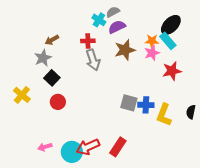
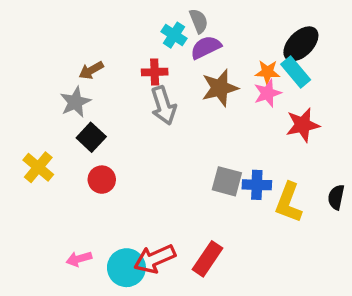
gray semicircle: (113, 12) -> (199, 21), turned 96

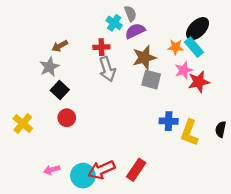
pink star: (267, 93) -> (184, 70), moved
yellow cross: (38, 167) -> (23, 124), moved
gray square: (227, 181) -> (151, 80), moved

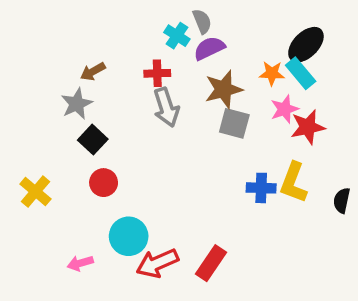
yellow L-shape: (189, 133) -> (293, 183), moved
cyan circle: (83, 176) -> (129, 236), moved

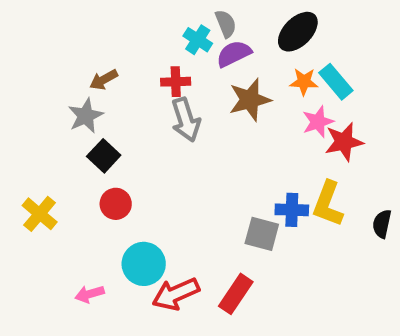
black ellipse: (306, 45) -> (298, 32), moved
gray square: (234, 123) -> (262, 234), moved

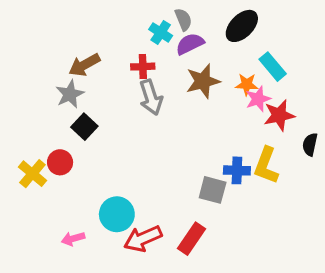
brown arrow: (104, 80) -> (84, 65), size x1.4
orange star: (304, 82) -> (247, 84), moved
red circle: (116, 204) -> (60, 162), moved
black semicircle: (382, 224) -> (310, 144), moved

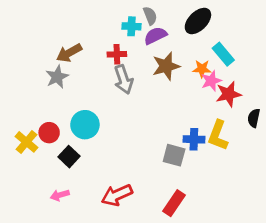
cyan cross: (161, 32) -> (131, 26), turned -30
black square: (84, 127) -> (69, 157), moved
cyan circle: (117, 214) -> (85, 125), moved
red rectangle: (192, 239) -> (174, 203), moved

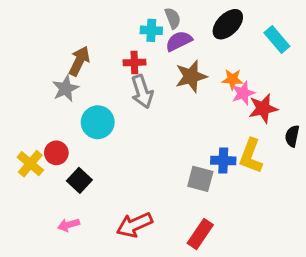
brown arrow: (69, 53) -> (79, 61), turned 145
cyan rectangle: (223, 54) -> (277, 40), moved
cyan circle: (85, 125) -> (98, 122), moved

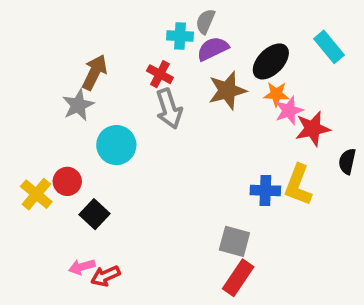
gray semicircle: (173, 18) -> (205, 21), turned -135
black ellipse: (228, 24) -> (271, 61), moved
red cross: (134, 62) -> (160, 74), turned 30
gray square: (200, 179) -> (234, 241), moved
red arrow: (134, 225) -> (105, 276), moved, size x0.7

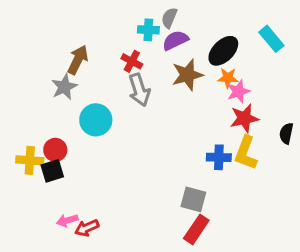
red star: (313, 129) -> (244, 118), moved
yellow cross: (36, 194) -> (30, 160), turned -36
black square: (95, 214) -> (52, 171), moved, turned 30

